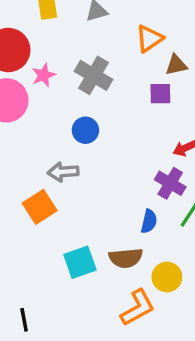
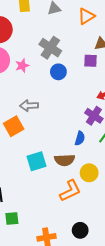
orange triangle: (149, 38) -> (86, 16), moved
pink star: (43, 75) -> (22, 66), moved
blue circle: (85, 130) -> (58, 72), moved

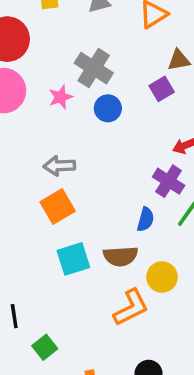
purple square: (91, 61) -> (162, 89), turned -32
pink star: (22, 66) -> (61, 97), moved
orange square: (14, 126) -> (58, 207), moved
green square: (12, 218) -> (45, 347), moved, turned -32

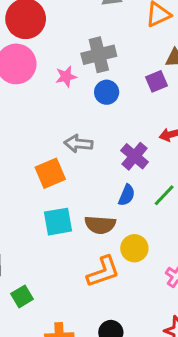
gray cross: (94, 68) -> (99, 55), turned 36
gray arrow: (59, 166) -> (78, 144), moved
purple cross: (169, 181) -> (135, 156), moved

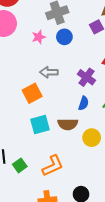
pink star: (66, 77) -> (39, 37), moved
orange L-shape: (103, 272) -> (53, 166), moved
green square: (22, 296) -> (20, 165), moved

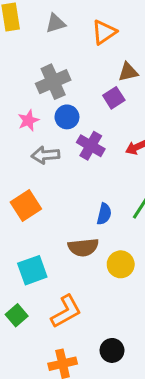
gray arrow: (49, 72) -> (45, 155), moved
purple cross: (86, 77) -> (91, 146), moved
cyan square: (40, 125) -> (32, 270), moved

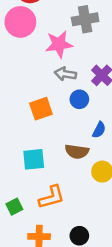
blue circle: (67, 117) -> (79, 99), moved
pink star: (28, 120) -> (59, 44), size x1.6
green square: (17, 315) -> (14, 207), moved

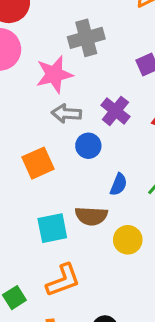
cyan square: (34, 159) -> (52, 228), moved

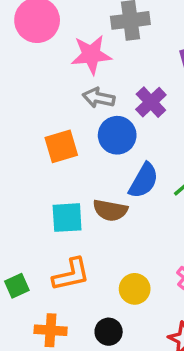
blue circle: (88, 146) -> (117, 135), size x1.4
blue semicircle: (119, 184) -> (144, 181), size x1.5
yellow circle: (128, 240) -> (135, 289), moved

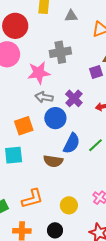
cyan square: (67, 218) -> (14, 155), moved

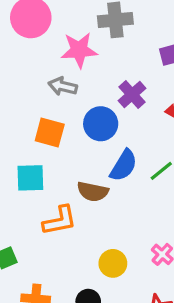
gray arrow: (44, 97) -> (63, 86), moved
orange square: (24, 126) -> (50, 133), turned 30
orange L-shape: (32, 199) -> (60, 221), moved

